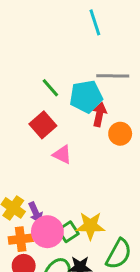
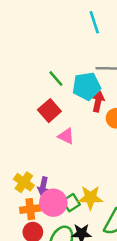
purple arrow: (36, 212) -> (43, 186), turned 36

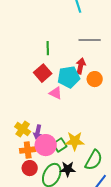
green line: (56, 79) -> (48, 48), turned 40
cyan pentagon: (87, 86) -> (69, 77), moved

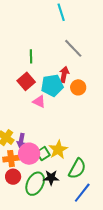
gray line: (90, 40) -> (73, 48), turned 45
yellow star: (75, 141) -> (58, 150), turned -30

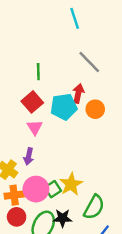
pink triangle: (39, 101) -> (35, 127), moved, turned 32
purple arrow: (21, 141) -> (29, 156), moved

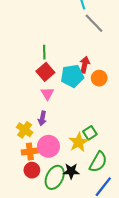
gray line: (89, 62) -> (94, 23), moved
green line: (38, 72) -> (44, 52), moved
green square: (53, 189) -> (90, 133), moved

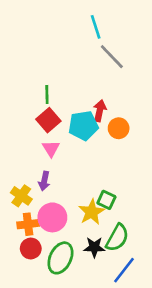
green square: (90, 133) -> (106, 200), turned -32
black star: (71, 171) -> (94, 247), moved

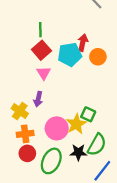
pink circle: (52, 217) -> (57, 128), moved

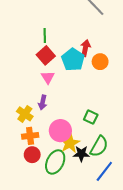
cyan pentagon: (70, 55) -> (73, 60), turned -30
yellow star: (76, 124) -> (70, 143), moved

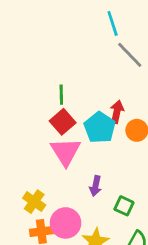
pink triangle: (48, 77) -> (66, 152), size x1.6
purple arrow: (43, 102) -> (95, 186), moved
pink circle: (60, 131) -> (66, 223), moved

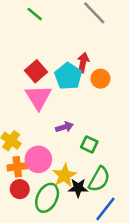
green line: (61, 95) -> (35, 14), moved, turned -49
purple arrow: (95, 186) -> (64, 127), turned -119

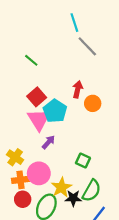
green line: (35, 14) -> (31, 60), moved
cyan pentagon: (68, 76) -> (55, 111), moved
purple arrow: (64, 127) -> (48, 142), moved, turned -32

